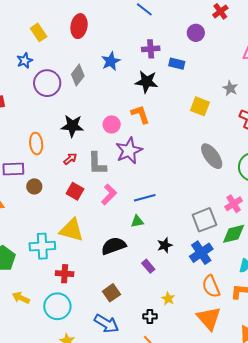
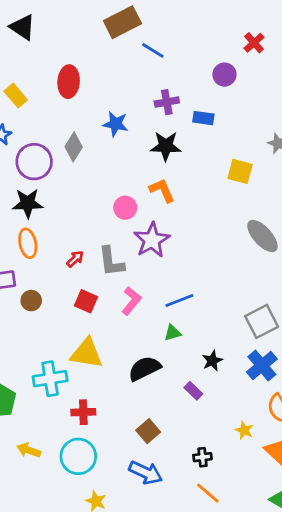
blue star: (111, 61) -> (116, 124), turned -30
black star: (72, 126) -> (28, 203), moved
yellow star: (168, 299) -> (244, 430), moved

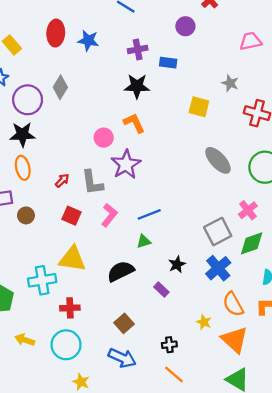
blue star: (116, 124) -> (88, 40), moved

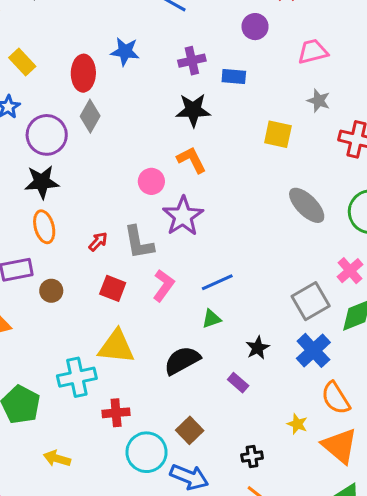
red ellipse: (56, 33) -> (83, 73), moved
pink trapezoid: (251, 41) -> (313, 52), moved
cyan circle: (66, 345) -> (147, 452), moved

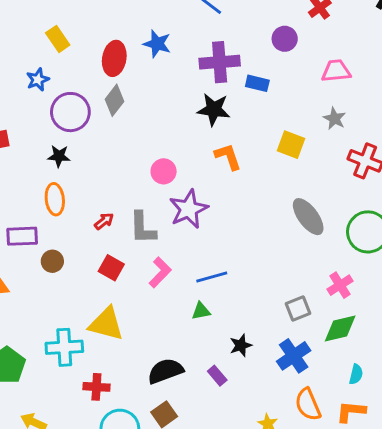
purple cross: (192, 61) -> (220, 62), size x1.5
orange L-shape: (192, 160) -> (228, 157), moved
black star: (42, 182) -> (59, 156), size x0.7
gray square: (311, 301) -> (298, 308), size x0.7
black semicircle: (182, 360) -> (165, 371), moved

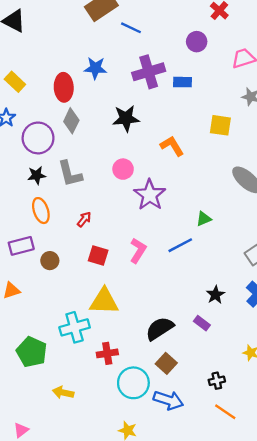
black star: (214, 109) -> (126, 118), moved
gray L-shape: (143, 228) -> (70, 174), moved
green triangle: (201, 311) -> (204, 219), moved

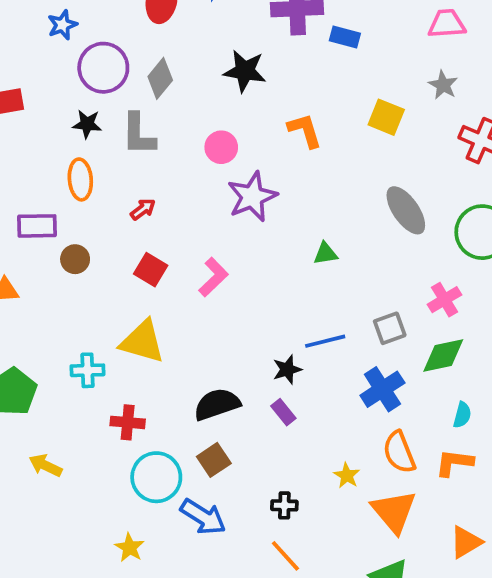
gray diamond: (71, 121) -> (160, 78), moved
blue line: (180, 245) -> (325, 341), moved
black star: (215, 295) -> (287, 369), moved
cyan cross: (75, 327) -> (88, 370), size x0.7

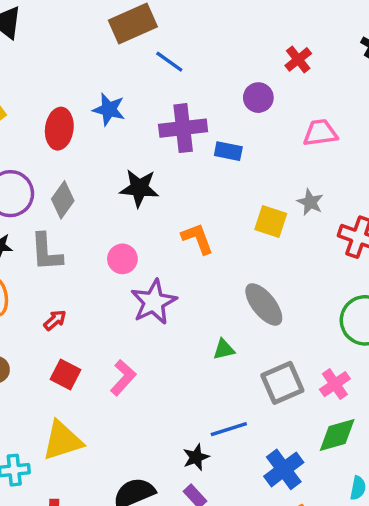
gray star: (443, 85) -> (310, 202), moved
gray ellipse: (406, 210) -> (264, 304), moved
gray square: (390, 328) -> (282, 383), moved, size x1.4
yellow triangle: (142, 342) -> (62, 441), turned -30

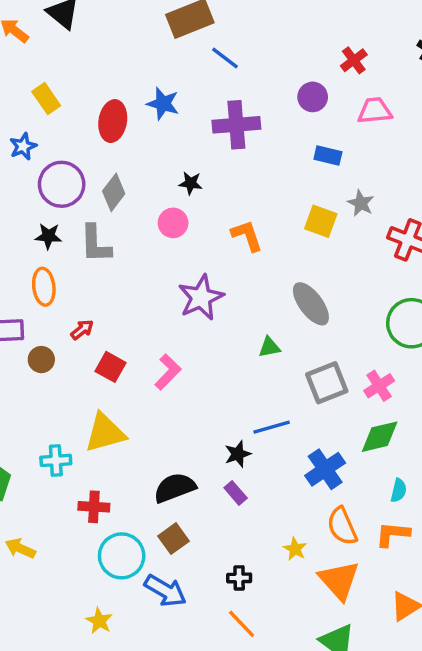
pink trapezoid: (320, 133) -> (375, 111), moved
blue rectangle: (228, 151) -> (328, 156), moved
black star: (139, 188) -> (191, 183), size x0.6
pink circle: (122, 259) -> (173, 223), moved
red arrow: (55, 320) -> (82, 330), moved

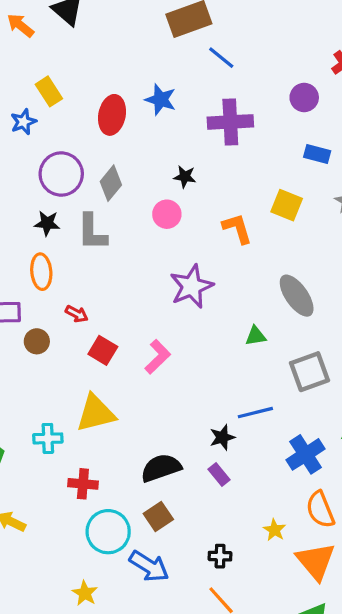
blue star: (23, 146) -> (23, 122), moved
yellow square: (321, 221) -> (287, 205), moved
red arrow: (82, 330) -> (77, 314), turned 65

